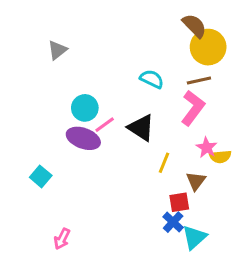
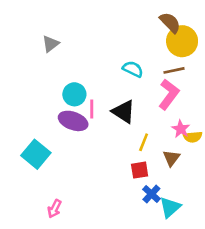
pink line: (105, 125) -> (92, 109), turned -54
cyan square: (41, 176) -> (36, 154), size x1.5
red square: (179, 202) -> (140, 170), moved

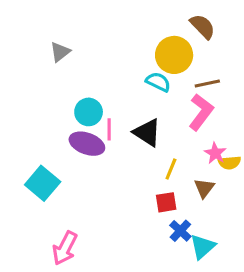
yellow circle: (182, 41) -> (174, 55), moved
pink arrow: (54, 209) -> (65, 248), size x1.5

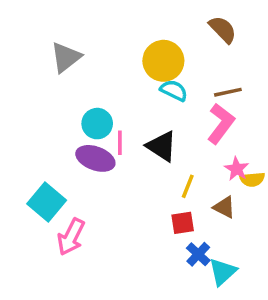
gray triangle: (60, 52) -> (66, 57), size x1.4
yellow circle: (174, 55) -> (163, 61), moved
brown triangle: (204, 188) -> (224, 207), turned -40
pink arrow: (65, 248) -> (71, 237), moved

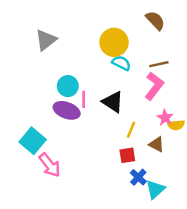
pink arrow: (71, 237) -> (50, 165), turned -65

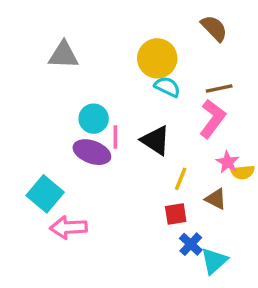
gray triangle: (46, 40) -> (63, 55), turned 40
pink arrow: (50, 165) -> (69, 227), turned 125

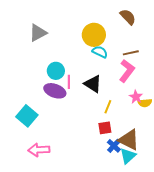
gray triangle: (63, 55) -> (38, 33), turned -30
brown triangle: (216, 199) -> (129, 140), moved, size x1.6
pink arrow: (69, 227) -> (39, 150), moved

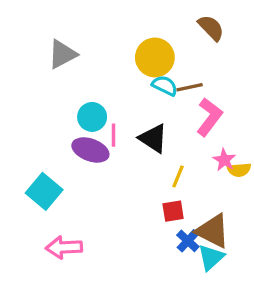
brown line: (131, 53) -> (190, 87), moved

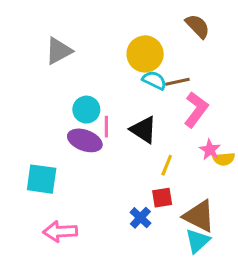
cyan square: (44, 191) -> (42, 179), turned -32
blue cross: (188, 241) -> (140, 218), moved

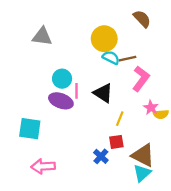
gray triangle: (59, 51) -> (42, 36), turned 35

